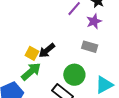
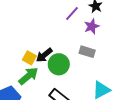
green circle: (74, 75) -> (59, 64), moved

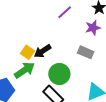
purple line: (72, 13) -> (65, 12), moved
green circle: (59, 64) -> (59, 74), moved

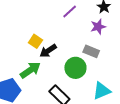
yellow square: (27, 52) -> (35, 41), moved
green circle: (59, 74) -> (75, 68), moved

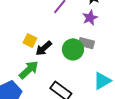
green circle: (75, 68) -> (73, 49), moved

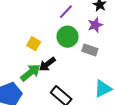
black arrow: (44, 48) -> (47, 64), moved
green circle: (73, 49) -> (68, 37), moved

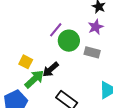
purple line: (66, 12) -> (56, 30), moved
yellow square: (34, 44) -> (26, 62), moved

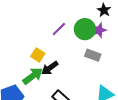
green circle: (69, 41) -> (85, 29), moved
yellow square: (26, 62) -> (38, 55), moved

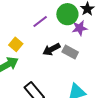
green circle: (85, 29) -> (67, 14), moved
black arrow: (50, 68) -> (51, 49), moved

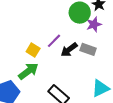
purple line: (40, 21) -> (54, 41), moved

